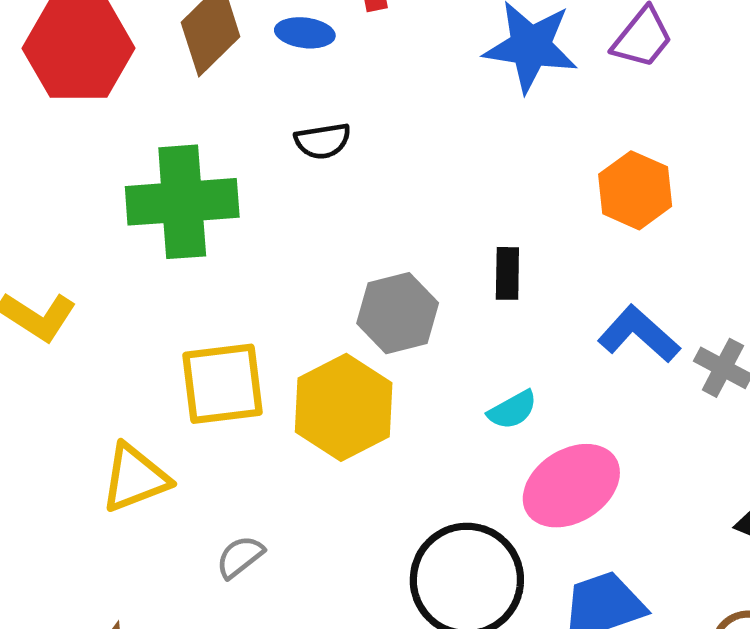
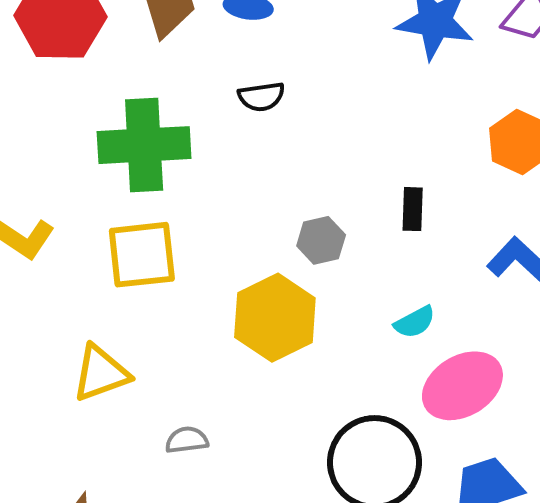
gray hexagon: (398, 313) -> (321, 240), size x0.7
yellow square: (222, 384) -> (142, 255), moved
gray semicircle: (240, 557) -> (187, 440), turned 30

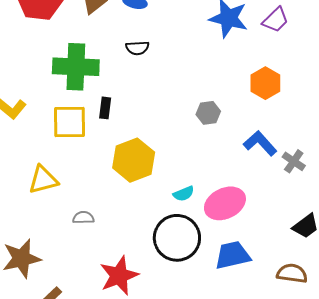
black rectangle: (413, 209) -> (105, 108), moved
gray hexagon: (321, 240) -> (208, 113), moved
cyan semicircle: (415, 322) -> (184, 194), moved

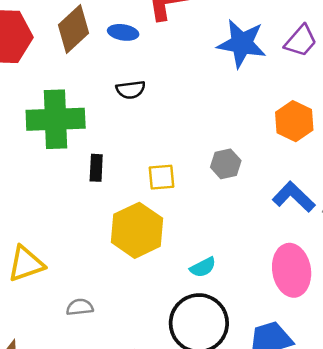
yellow square: (69, 122) -> (162, 177), moved, size x0.6
pink ellipse: (225, 203) -> (292, 270), moved, turned -69

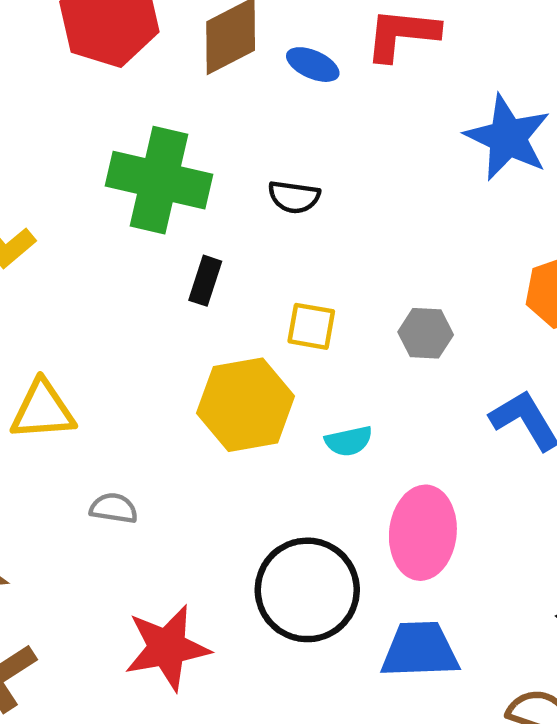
black semicircle: (131, 90) -> (294, 197), moved
cyan semicircle: (203, 267) -> (349, 441), moved
pink ellipse: (292, 270) -> (423, 533), moved

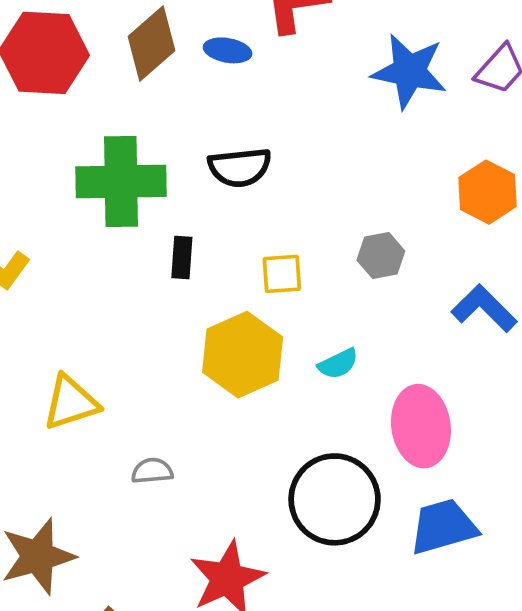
black semicircle: (294, 197) -> (240, 167), size x1.4

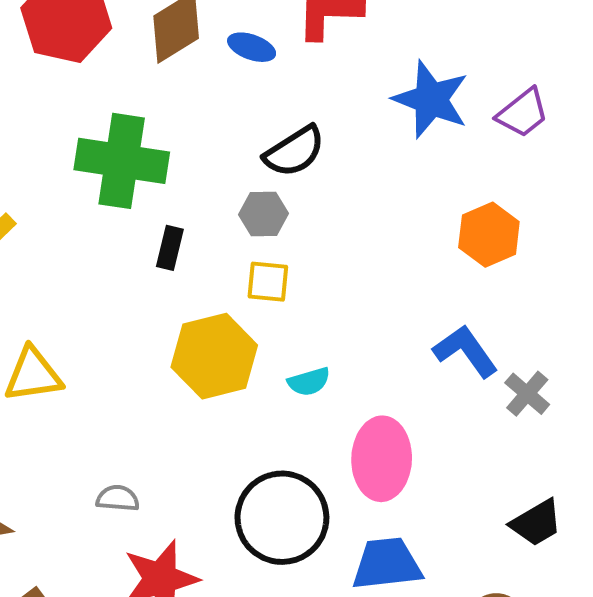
black semicircle: (240, 167) -> (294, 151), moved, turned -36
gray hexagon: (381, 256) -> (263, 214), moved
gray semicircle: (152, 471) -> (118, 498), moved

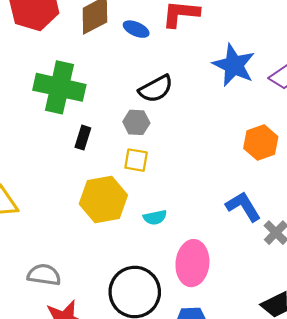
gray semicircle: (118, 498) -> (44, 275), size x1.4

